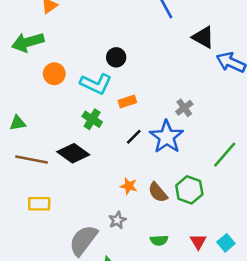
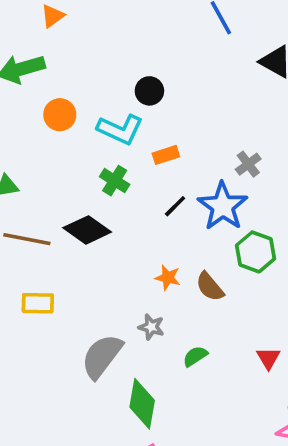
green hexagon: (189, 190) -> (256, 252), moved
gray star: (117, 220) -> (151, 327), turned -30
green semicircle: (159, 240) -> (195, 356), moved, turned 150

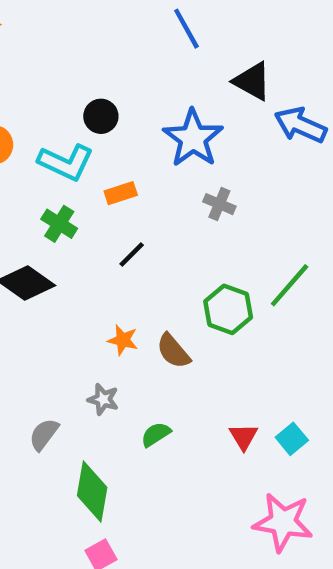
gray cross: (248, 164) -> (219, 204), turned -30
blue star: (223, 206) -> (193, 138), moved
gray semicircle: (102, 356) -> (44, 434), size x0.6

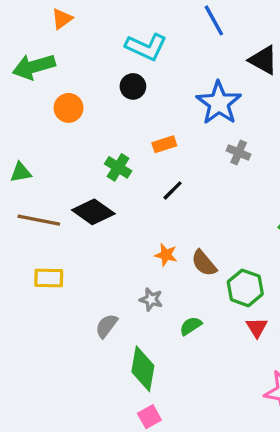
black circle: (101, 116) -> (133, 86), moved
cyan L-shape: (66, 162) -> (146, 47), moved
green hexagon: (228, 309) -> (245, 288), moved

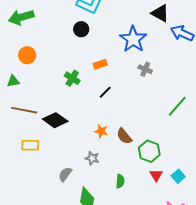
orange circle: (69, 108) -> (27, 55), moved
black diamond: (93, 212) -> (55, 120), moved
green semicircle: (191, 326) -> (120, 181), moved, turned 128

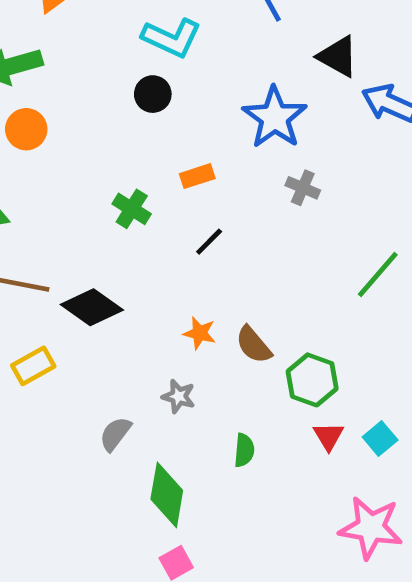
orange circle: (27, 55) -> (26, 129), moved
yellow rectangle: (30, 145) -> (33, 366), turned -30

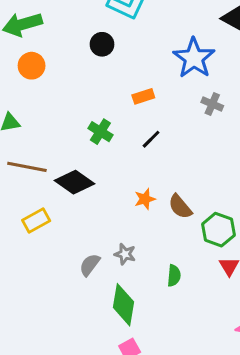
black circle: (153, 94) -> (102, 44), moved
green cross: (132, 209) -> (100, 132), moved
orange star: (200, 333) -> (145, 199), turned -30
gray star: (179, 396) -> (125, 254), moved

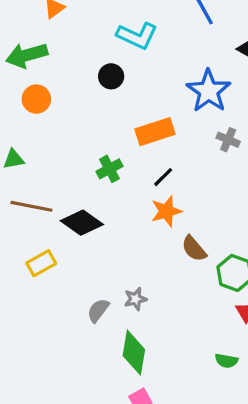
orange rectangle: (143, 96) -> (155, 132), size x1.6
green cross: (100, 132) -> (109, 169), turned 30
orange star: (145, 199) -> (166, 211), moved, size x1.4
gray star: (125, 254) -> (135, 299), turned -30
green semicircle: (174, 276) -> (226, 361), moved, turned 95

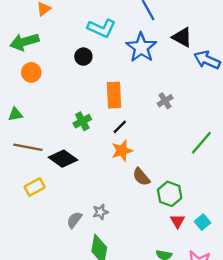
blue star: (209, 91) -> (141, 47), moved
orange rectangle: (155, 132) -> (114, 95), turned -75
gray cross: (228, 140) -> (165, 101), turned 35

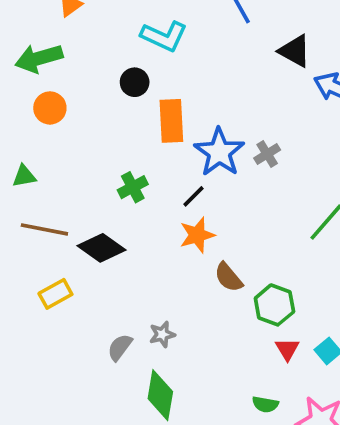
blue star: (141, 47) -> (219, 152), moved
orange rectangle: (114, 95) -> (171, 121), moved

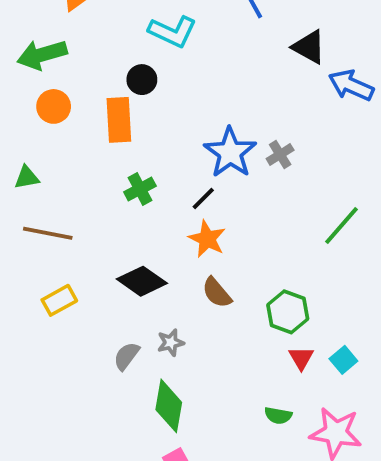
orange rectangle: (171, 121) -> (119, 120), moved
orange star: (197, 235) -> (207, 239), turned -30
black diamond: (101, 248) -> (142, 281), moved
brown semicircle: (228, 277) -> (217, 293), moved

